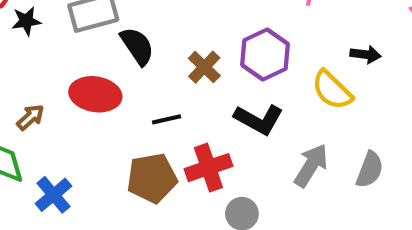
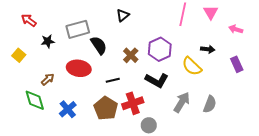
black star: (26, 21) -> (48, 41), moved
brown pentagon: (152, 178) -> (106, 108), turned -30
blue cross: (53, 195) -> (68, 109), moved

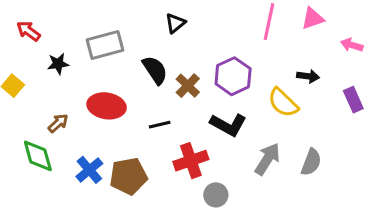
pink triangle: (211, 12) -> (313, 18), turned 42
black semicircle: (99, 45) -> (155, 70), moved
brown pentagon: (106, 108) -> (128, 176), moved, turned 30

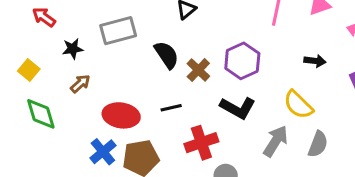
yellow semicircle: (283, 103) -> (298, 105), moved
red ellipse: (107, 106) -> (121, 115), moved
brown arrow: (58, 123) -> (80, 84), moved
green diamond: (38, 156) -> (41, 114), moved

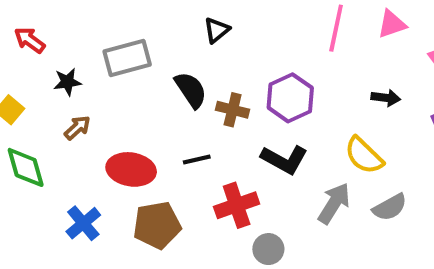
brown cross: (198, 70) -> (233, 110), turned -30
gray semicircle: (318, 144) -> (390, 207), turned 40
blue cross: (103, 152) -> (83, 223), moved

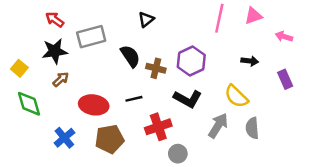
red arrow: (30, 40) -> (55, 20), moved
black star: (67, 82) -> (55, 51), size x1.5
gray semicircle: (390, 207) -> (252, 128), turned 115

